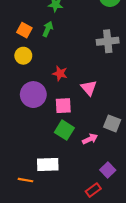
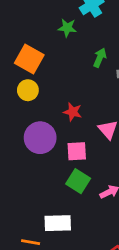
green arrow: (48, 29) -> (100, 58), moved
orange square: (24, 30) -> (29, 59), size x1.5

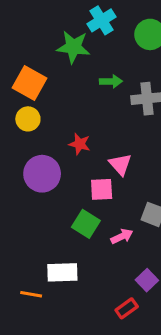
green star: (67, 28) -> (73, 47), size x1.5
green arrow: (100, 58) -> (111, 81), turned 66
pink square: (77, 151) -> (102, 189), moved

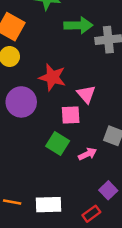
green arrow: (111, 81) -> (78, 25), size x1.5
red star: (80, 144) -> (52, 77), size x1.5
white rectangle: (62, 272) -> (49, 205), moved

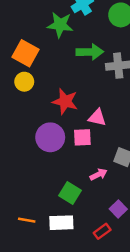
pink triangle: (86, 94) -> (97, 118), turned -36
purple circle: (21, 102) -> (50, 137), moved
green square: (58, 144) -> (70, 193), moved

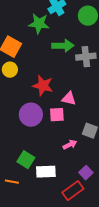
green square: (70, 193) -> (26, 160), moved
white rectangle: (61, 223) -> (46, 172), moved
red rectangle: (102, 231) -> (73, 191), size x1.5

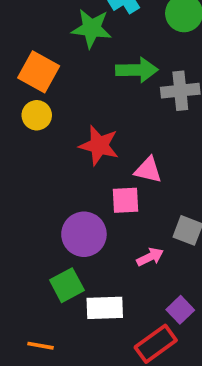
purple circle: (31, 115) -> (84, 234), moved
green square: (26, 160) -> (67, 285), turned 30
orange line: (12, 182) -> (41, 346), moved

